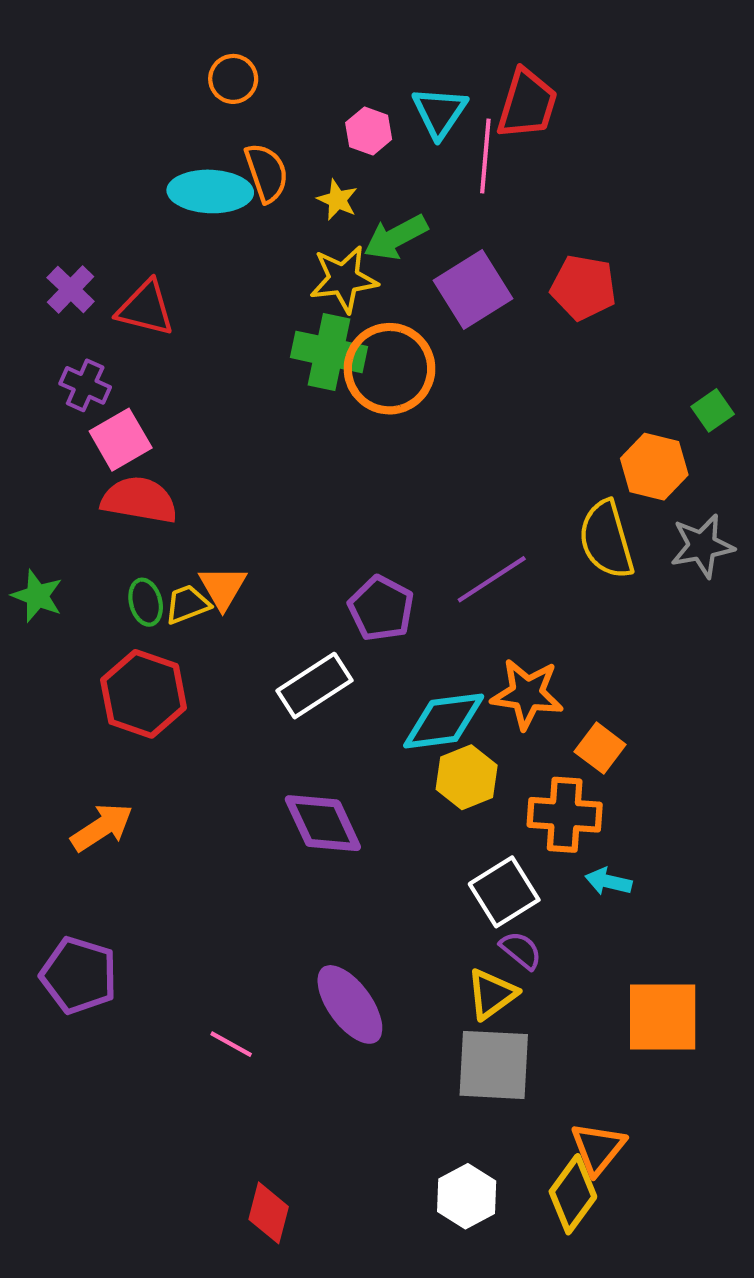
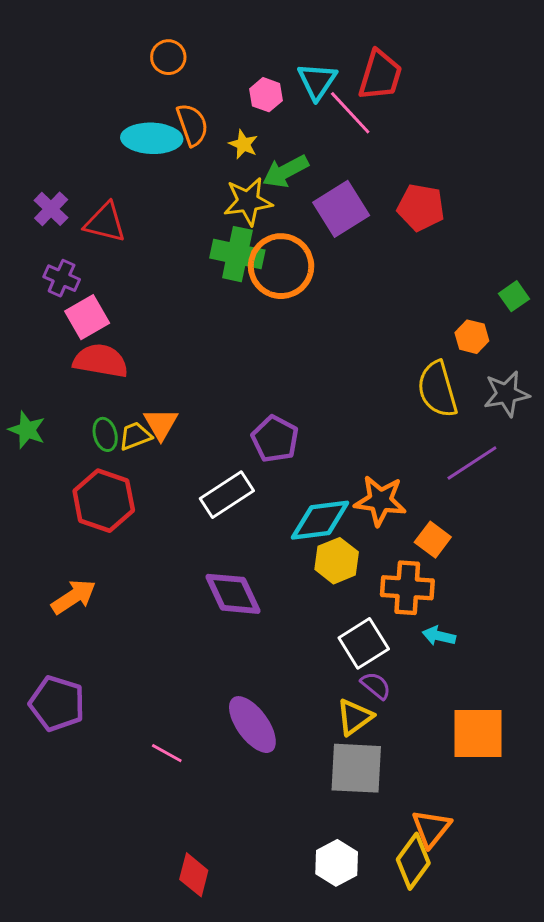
pink line: (485, 156) -> (350, 113), turned -48
orange hexagon: (654, 467) -> (472, 337), size x0.7
purple line: (492, 579) -> (472, 463), moved

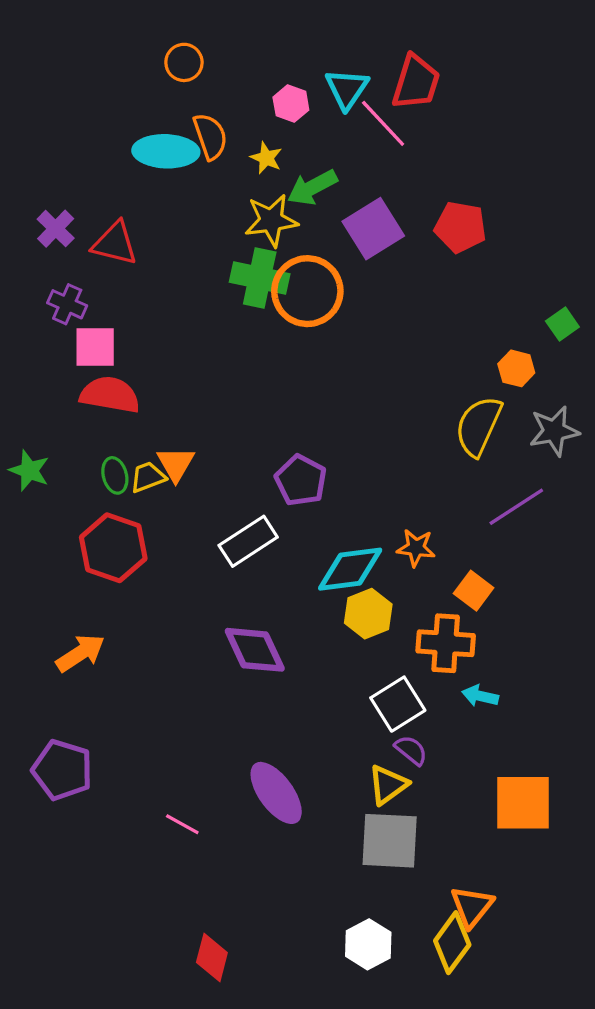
pink square: (87, 317) -> (95, 347), turned 30
yellow semicircle: (437, 389) -> (478, 426), turned 40
orange star: (380, 501) -> (416, 548), size x0.7

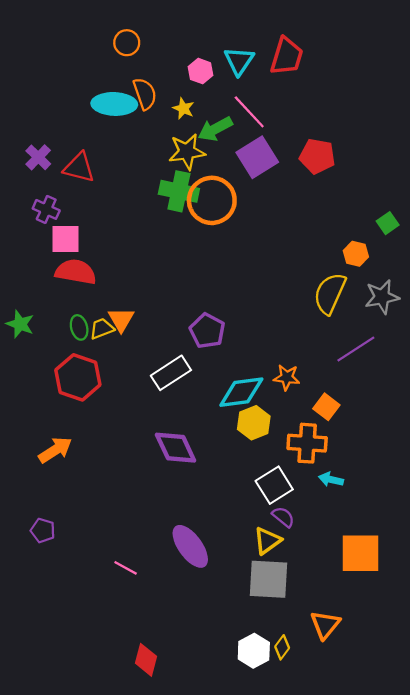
pink line: (383, 123) -> (249, 112), moved
purple pentagon: (62, 770) -> (43, 531), size x0.6
yellow diamond: (452, 943) -> (282, 647), moved, size x0.6

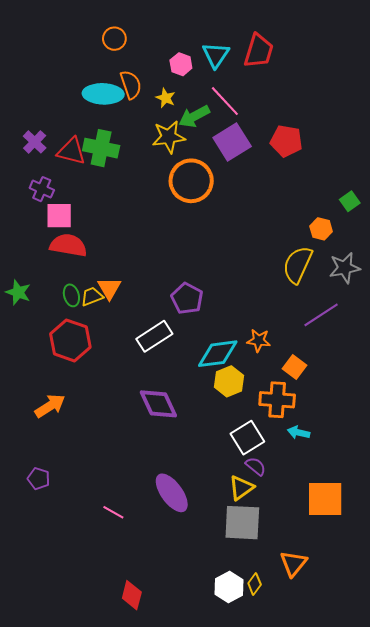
green cross: (179, 191) -> (101, 148), moved

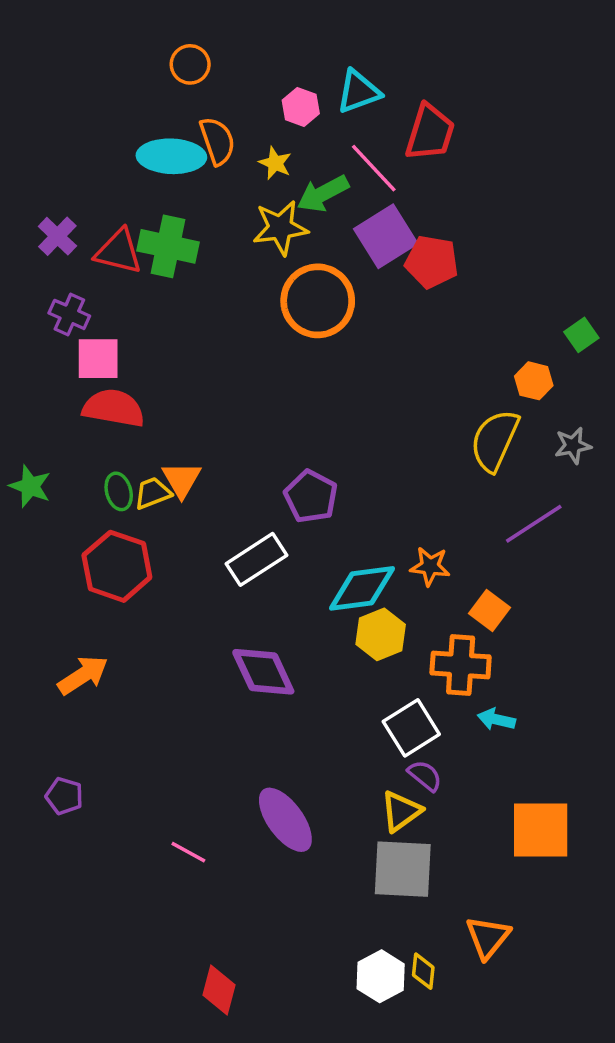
red trapezoid: (259, 51) -> (430, 132), moved
cyan triangle: (216, 55) -> (359, 92), turned 36
red pentagon: (286, 141) -> (432, 262), moved
gray star: (345, 268) -> (573, 445), size x0.7
yellow diamond: (255, 584) -> (423, 971), turned -30

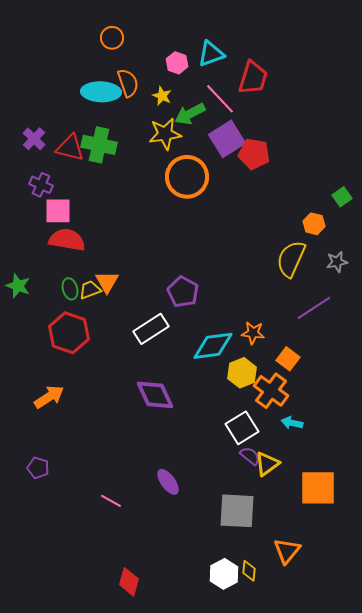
yellow hexagon: (381, 634) -> (242, 373), moved
orange cross: (461, 665) -> (271, 391), turned 32
yellow triangle: (401, 811) -> (267, 464), moved
purple ellipse: (285, 820) -> (168, 482), size x0.7

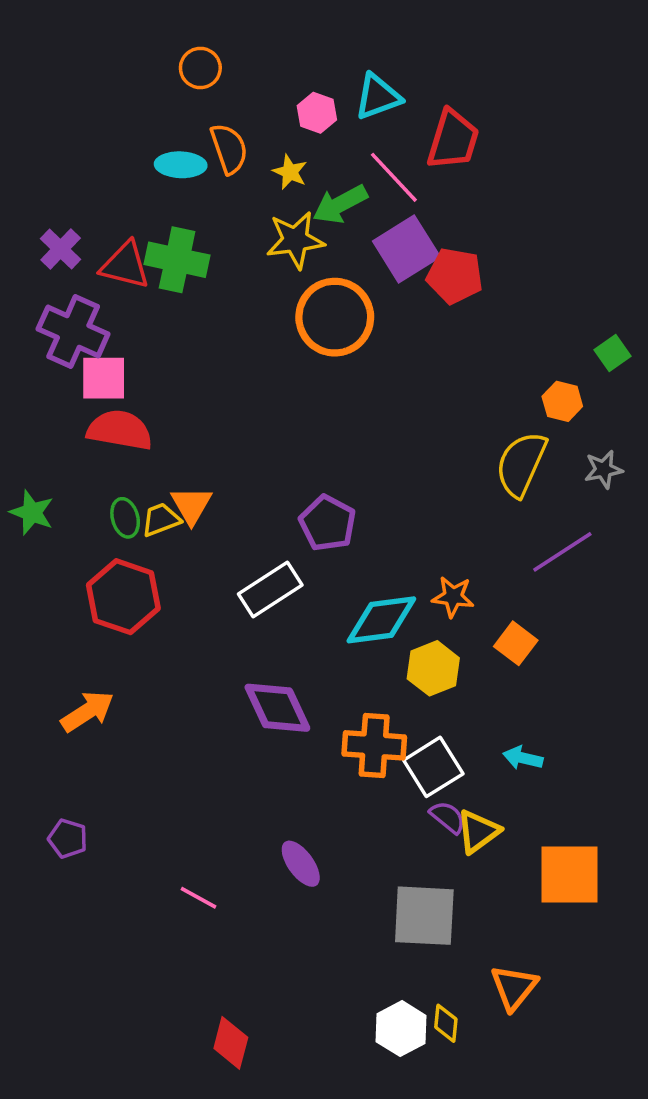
cyan ellipse: (101, 92) -> (181, 165), size x0.7
purple cross: (41, 185) -> (73, 331), size x1.6
orange cross: (271, 391) -> (374, 745), moved, turned -32

